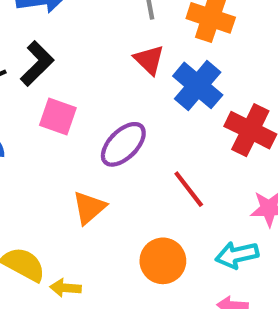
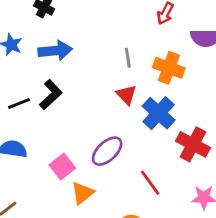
pink square: (58, 116) -> (62, 167), moved, turned 30

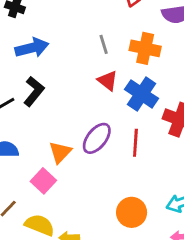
pink square: (62, 167) -> (43, 181), moved
red line: (150, 183) -> (135, 143), moved, turned 48
orange triangle: (83, 193) -> (60, 152), moved

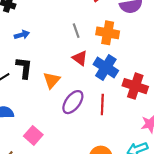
blue arrow: (32, 48) -> (22, 35), size x0.6
black L-shape: (34, 91) -> (24, 68), turned -30
orange triangle: (60, 152) -> (52, 80), moved

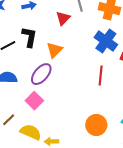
red triangle: (80, 58) -> (63, 18), moved, turned 35
purple ellipse: (73, 102) -> (41, 74), moved

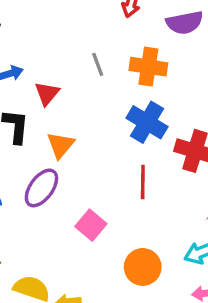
red triangle: (63, 18) -> (47, 93), moved
pink square: (34, 101) -> (91, 225), moved

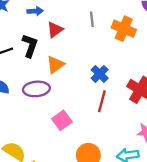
blue cross: (147, 122) -> (100, 74), moved, size x0.7
purple ellipse: (41, 188) -> (36, 89), turned 35

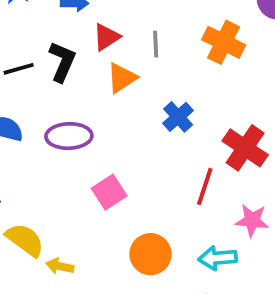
gray line: (92, 19) -> (156, 44), moved
orange triangle: (55, 65) -> (122, 78), moved
red line: (102, 101) -> (205, 187), moved

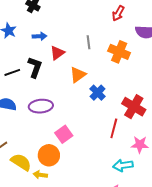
gray line: (156, 44) -> (89, 42), moved
orange triangle: (122, 78) -> (78, 75), moved
orange circle: (151, 254) -> (49, 155), moved

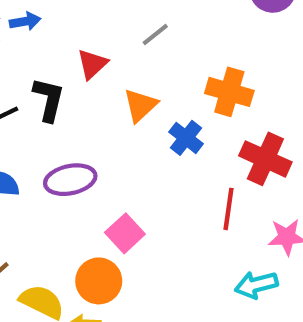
blue arrow: (39, 36) -> (25, 21), moved
gray line: (89, 42) -> (155, 35), turned 64
orange cross: (119, 52) -> (229, 92), moved

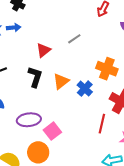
black L-shape: (49, 99) -> (35, 77), moved
orange triangle: (140, 105) -> (61, 81), moved
purple ellipse: (70, 180) -> (29, 120), moved

